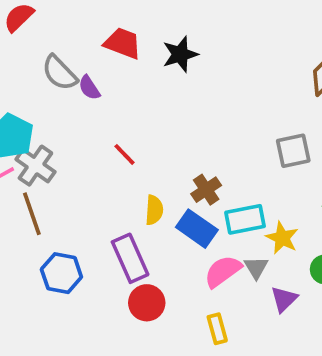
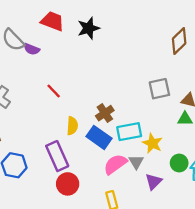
purple semicircle: (89, 88) -> (32, 49), turned -35

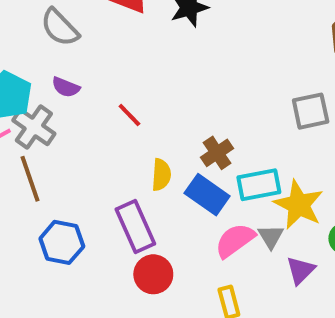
purple semicircle: (32, 49) -> (66, 87), moved
yellow star: (152, 143) -> (299, 205), size x1.4

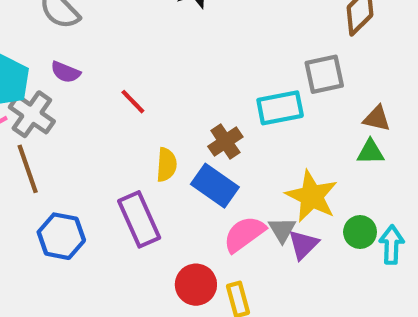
gray square: (311, 111) -> (324, 74), moved
cyan rectangle: (259, 185) -> (280, 108), moved
purple triangle: (301, 270) -> (303, 245), moved
red circle: (153, 274) -> (196, 285), moved

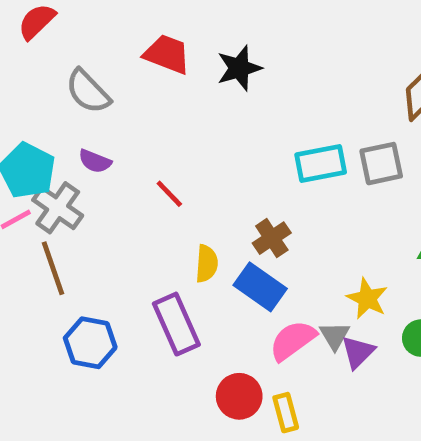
cyan rectangle: (280, 108) -> (321, 164), moved
yellow star: (312, 196) -> (367, 299), size x0.7

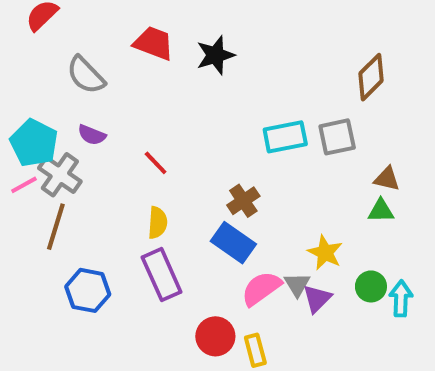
yellow semicircle: (207, 264) -> (158, 223), moved
brown line: (53, 268) -> (56, 227), turned 36

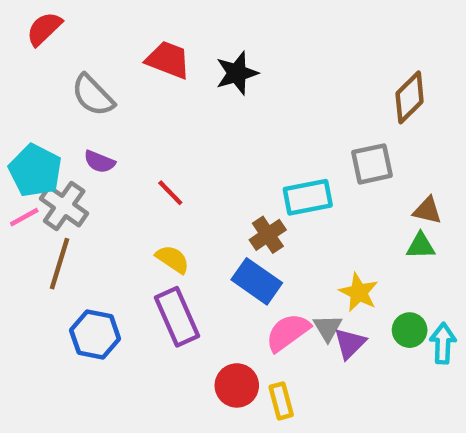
cyan rectangle: (285, 137) -> (308, 197), moved
yellow semicircle: (158, 223) -> (173, 259), turned -60

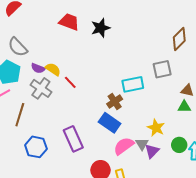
gray semicircle: (93, 95) -> (18, 47), moved
gray cross: (64, 206) -> (41, 88), moved
yellow semicircle: (173, 259) -> (53, 69), moved

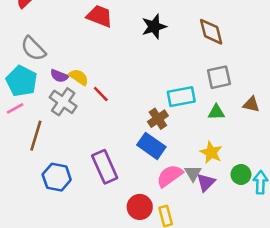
black star: (101, 28) -> (154, 27), moved
brown diamond: (179, 39) -> (211, 32), moved, turned -60
green triangle: (184, 107) -> (216, 112), moved

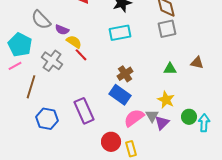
gray semicircle: (33, 49) -> (41, 20), moved
purple semicircle: (59, 76) -> (62, 30), moved
yellow semicircle: (79, 77) -> (74, 42), moved
gray square: (219, 77) -> (167, 29), moved
cyan rectangle: (181, 97) -> (120, 33), moved

